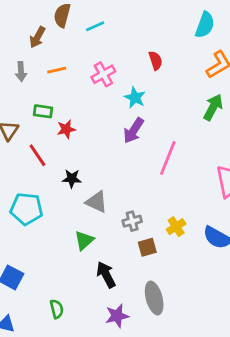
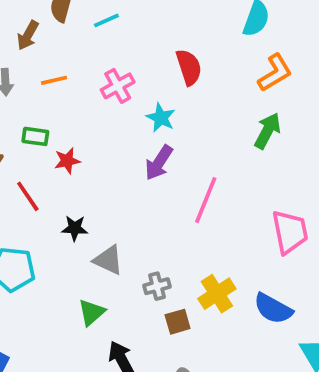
red semicircle: (155, 61) -> (189, 67), size x1.4
yellow cross: (176, 227) -> (217, 294), size x1.4

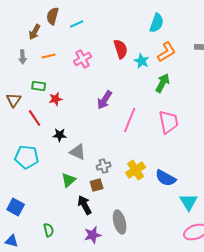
cyan star: (161, 118) -> (142, 61), moved
pink trapezoid: (290, 232) -> (169, 122), moved
brown square: (178, 322) -> (97, 185), moved

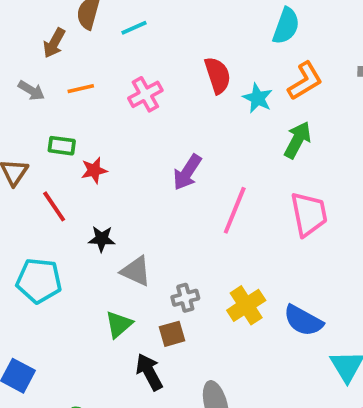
gray arrow: (23, 57) -> (31, 91), turned -56

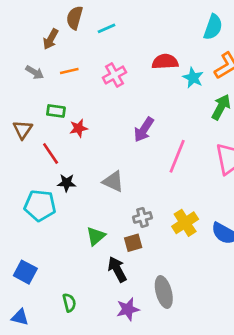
red semicircle: (218, 75) -> (165, 62), turned -75
black star: (102, 239) -> (67, 183), moved
gray triangle: (136, 271) -> (113, 182), moved

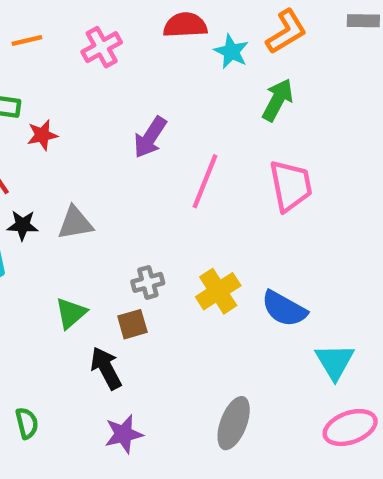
gray triangle: (113, 182) -> (75, 223), moved, turned -35
gray ellipse: (164, 292) -> (234, 423), moved, turned 36

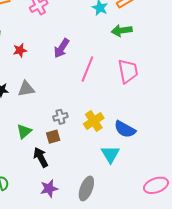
green arrow: (278, 100) -> (122, 31), turned -126
red star: (42, 135) -> (20, 50), moved
cyan triangle: (335, 362) -> (110, 154), moved
gray ellipse: (234, 423) -> (86, 188), moved

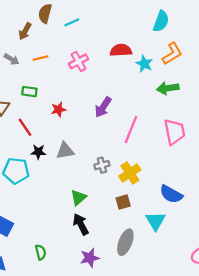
gray cross: (60, 117) -> (102, 165), moved
yellow cross: (94, 121) -> (130, 173), moved
green triangle: (24, 131) -> (79, 198), moved
brown square: (53, 137) -> (123, 202), moved
gray ellipse: (86, 188) -> (125, 242), moved

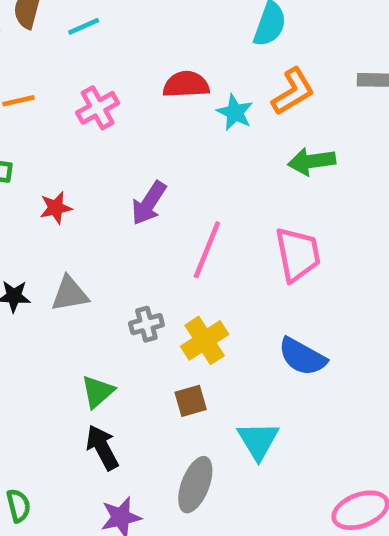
green arrow: (168, 88) -> (312, 161), moved
blue semicircle: (171, 194) -> (302, 357), moved

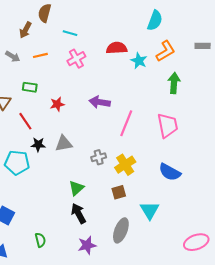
cyan line: (84, 26) -> (70, 33), moved, turned 40
green arrow: (312, 161) -> (174, 83), turned 102
purple arrow: (149, 203) -> (100, 102), turned 66

